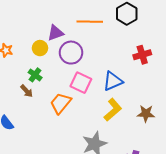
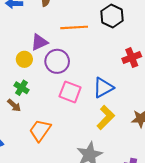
orange trapezoid: (61, 103) -> (40, 130), moved

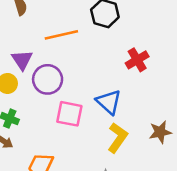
purple triangle: (39, 42) -> (22, 60), turned -30
blue triangle: (103, 88) -> (109, 102), turned -40

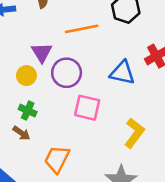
blue triangle: (109, 102) -> (122, 73), moved, turned -32

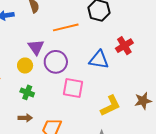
brown arrow: (21, 133) -> (25, 118), moved, turned -32
yellow L-shape: (134, 133) -> (110, 106), turned 30

